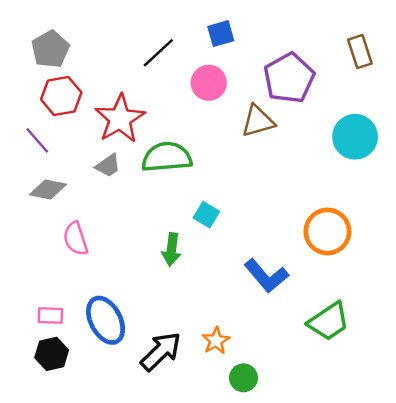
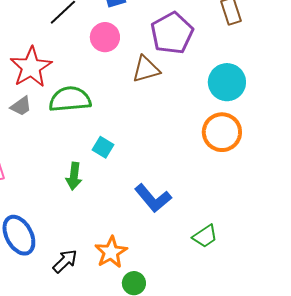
orange circle: (327, 231) -> (222, 132), moved
green trapezoid: (329, 321) -> (205, 236), size x0.7
orange star: (216, 341) -> (111, 252), size x1.4
black arrow: (161, 351) -> (65, 261), size x0.7

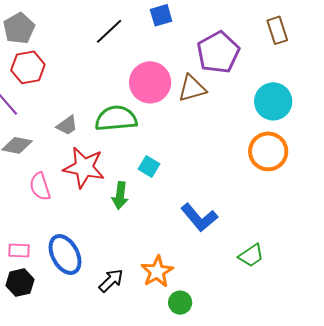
pink circle: (105, 37) -> (150, 82), moved, size x1.4
red star: (31, 67) -> (84, 167), moved, turned -30

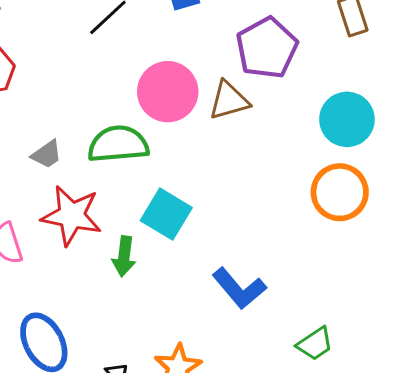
cyan square: (149, 166) -> (166, 214), size x1.6

